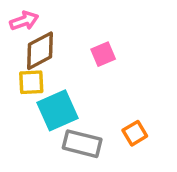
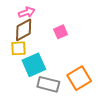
pink arrow: (24, 21) -> (27, 12), moved
orange square: (135, 133) -> (79, 78), size x1.6

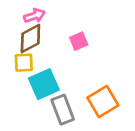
gray rectangle: (48, 84) -> (63, 110), turned 55

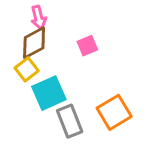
pink arrow: (34, 16) -> (39, 18), turned 95
yellow square: (24, 63) -> (27, 69), turned -35

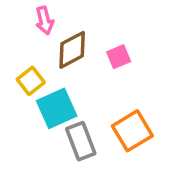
brown diamond: (34, 43) -> (72, 50), moved
pink square: (87, 46) -> (119, 57), moved

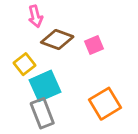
brown diamond: (72, 50) -> (57, 40), turned 48
gray rectangle: (81, 141) -> (42, 113), moved

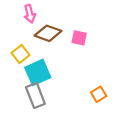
pink square: (94, 45) -> (79, 38), turned 35
orange square: (105, 104) -> (99, 94), moved, size x0.6

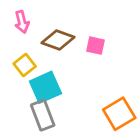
pink arrow: (30, 14) -> (22, 22), moved
orange square: (99, 94) -> (119, 114), size x1.6

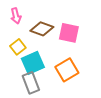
pink square: (96, 46) -> (69, 33), size x1.5
orange square: (119, 114) -> (67, 70), moved

